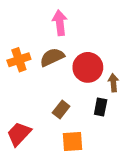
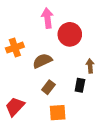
brown semicircle: (52, 57) -> (42, 61), moved
red circle: (88, 67) -> (70, 34), moved

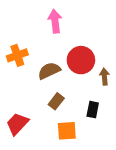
red circle: (70, 34) -> (81, 60), moved
black rectangle: (80, 85) -> (93, 110), moved

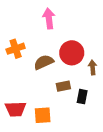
brown rectangle: (56, 101) -> (63, 86), moved, turned 40
red trapezoid: (17, 124) -> (16, 109), turned -135
orange square: (67, 131) -> (43, 115), moved

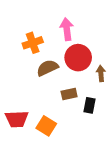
pink arrow: (49, 19) -> (67, 29), moved
orange cross: (16, 49) -> (33, 43), moved
orange square: (43, 115) -> (46, 126), turned 36

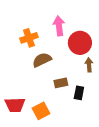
red circle: (78, 58) -> (80, 43), moved
orange square: (46, 126) -> (41, 111), turned 30

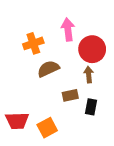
brown arrow: (89, 65) -> (89, 75), moved

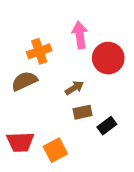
brown semicircle: (48, 69) -> (24, 81), moved
brown arrow: (89, 75) -> (74, 88), moved, turned 63
black rectangle: (91, 107) -> (107, 126), turned 42

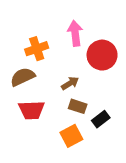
brown rectangle: (83, 112) -> (78, 106), turned 30
red trapezoid: (20, 142) -> (32, 110), moved
orange square: (55, 150) -> (71, 136), moved

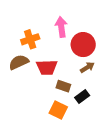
brown arrow: (70, 83) -> (87, 67), moved
red trapezoid: (32, 110) -> (47, 67), moved
orange square: (71, 136) -> (58, 110), turned -36

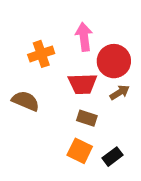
brown semicircle: (19, 62) -> (26, 101), moved, turned 48
red trapezoid: (47, 67) -> (83, 84), moved
black rectangle: (82, 97) -> (112, 157), moved

